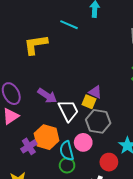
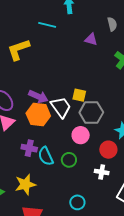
purple triangle: (95, 92) -> (91, 39), moved
orange hexagon: (47, 137) -> (38, 115), moved
purple cross: (29, 146) -> (29, 148), turned -35
cyan semicircle: (67, 151) -> (46, 156), moved

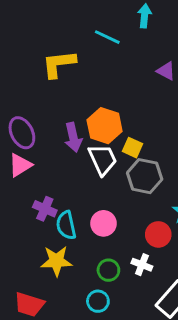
purple arrow: (38, 97) -> (73, 137), turned 42
orange hexagon: (38, 115) -> (105, 126), moved
pink circle: (81, 135) -> (103, 223), moved
green circle: (69, 160) -> (108, 270), moved
yellow star: (25, 184) -> (56, 261), moved

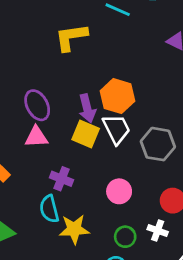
yellow square: (132, 148) -> (86, 134), moved, size x1.4
pink triangle: (20, 165) -> (36, 137), turned 30
cyan semicircle: (66, 225) -> (49, 209), moved

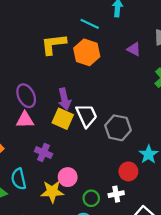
orange hexagon: (117, 96) -> (87, 52), moved
pink circle: (119, 191) -> (68, 177), moved
cyan semicircle: (49, 209) -> (19, 179), moved
white cross: (158, 231) -> (116, 194), turned -32

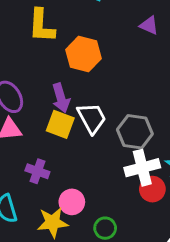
yellow L-shape: (54, 44) -> (42, 26), turned -76
orange hexagon: (87, 52) -> (83, 54), moved
white cross: (116, 194) -> (142, 168), moved, size x1.6

